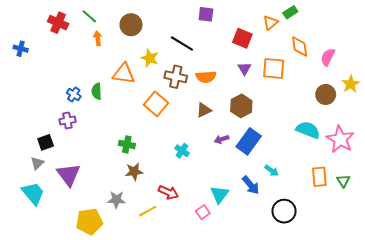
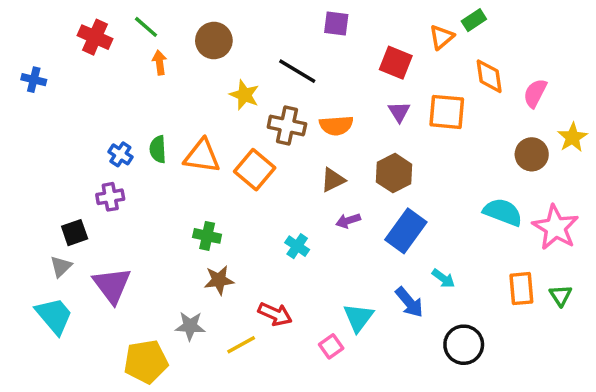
orange triangle: (124, 74) -> (202, 156), moved
purple arrow: (222, 139) -> (348, 221), moved

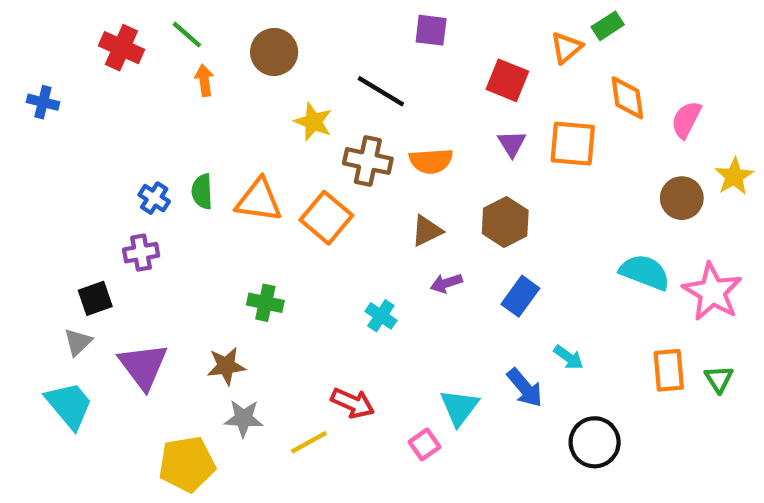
blue rectangle: (406, 231) -> (520, 296), size x0.7
brown star: (219, 280) -> (226, 366), moved

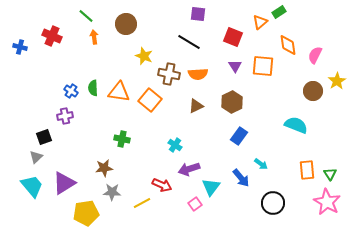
red cross: (121, 48) -> (52, 36), moved
black line: (381, 91) -> (189, 42), moved
purple arrow: (446, 283) -> (189, 169), moved, size x1.5
pink star: (712, 292) -> (327, 202), moved
purple triangle: (143, 366) -> (64, 183), moved, turned 35

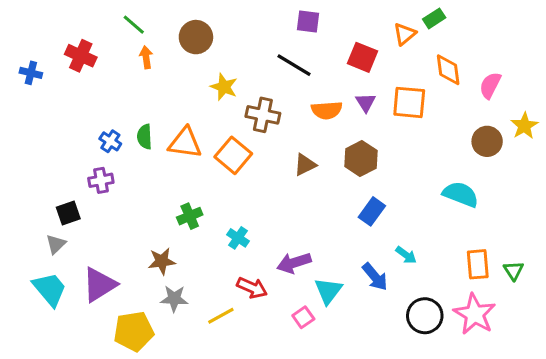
orange semicircle: (198, 74) -> (327, 110), moved
green cross: (122, 139) -> (190, 216), turned -35
cyan cross: (175, 145) -> (238, 238), moved
pink star: (327, 202) -> (475, 314), moved

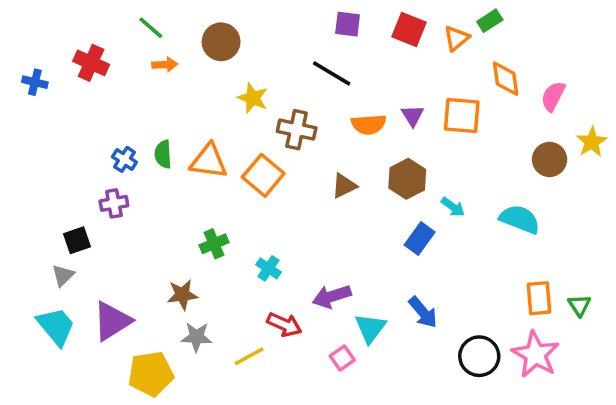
orange arrow: (146, 57) -> (165, 65), turned 95
red square: (363, 57) -> (409, 29), moved
cyan arrow: (406, 255) -> (453, 207), moved

